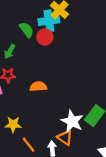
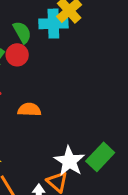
red circle: (45, 37) -> (17, 55), moved

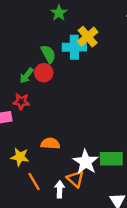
orange semicircle: (29, 110) -> (50, 143), moved
green rectangle: (100, 157) -> (111, 159), turned 45

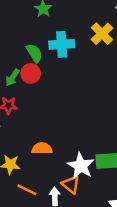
yellow cross: (88, 37) -> (102, 34), moved
orange line: (34, 181) -> (27, 190), turned -30

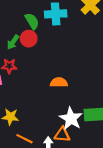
orange semicircle: (42, 148) -> (59, 82), moved
orange triangle: (71, 184) -> (62, 135), turned -35

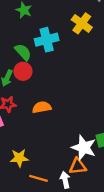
orange semicircle: (59, 82) -> (42, 107), moved

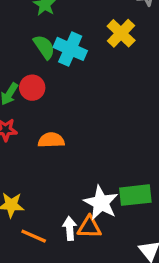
cyan cross: (47, 40) -> (70, 49), turned 30
green semicircle: (23, 52) -> (44, 47), moved
white arrow: (65, 180) -> (70, 228), moved

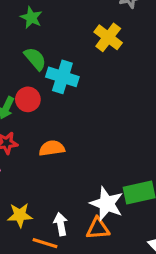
cyan cross: (70, 49) -> (62, 77), moved
white arrow: (70, 228) -> (61, 224), moved

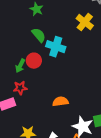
orange semicircle: (52, 148) -> (60, 101), moved

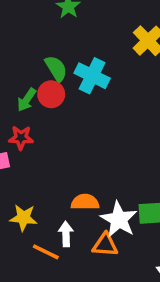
green semicircle: (39, 35) -> (56, 68), moved
orange semicircle: (60, 101) -> (85, 202), moved

